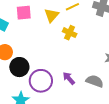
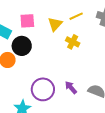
black circle: (19, 67) -> (22, 46), moved

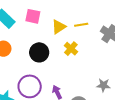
black circle: (22, 46) -> (39, 52), moved

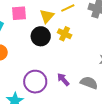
black circle: (39, 52) -> (41, 36), moved

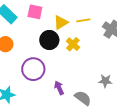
purple circle: (35, 82) -> (33, 69), moved

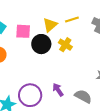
pink square: (35, 12) -> (23, 31), moved
purple circle: (33, 69) -> (30, 95), moved

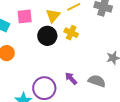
pink square: (23, 31) -> (25, 16), moved

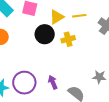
yellow cross: (71, 33) -> (68, 39), turned 32

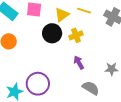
yellow line: (79, 16) -> (84, 11), turned 32
purple arrow: (53, 82) -> (79, 62), moved

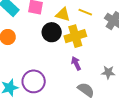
yellow triangle: (62, 15) -> (63, 14), turned 49
yellow cross: (76, 35) -> (75, 36), size x1.5

